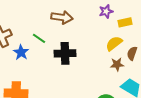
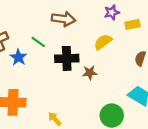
yellow semicircle: (114, 43) -> (103, 42), moved
brown star: (117, 64) -> (90, 73), moved

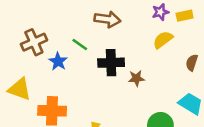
yellow rectangle: (133, 24) -> (185, 16), moved
yellow semicircle: (103, 42) -> (163, 40), moved

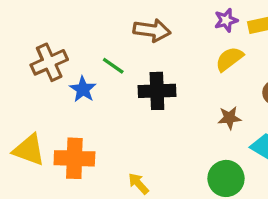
brown star: (136, 78) -> (229, 118), moved
yellow triangle: (20, 89) -> (29, 150), moved

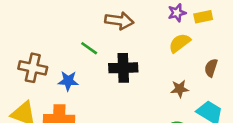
brown cross: (49, 62) -> (33, 68), moved, turned 36
blue star: (83, 89) -> (68, 81), moved, turned -30

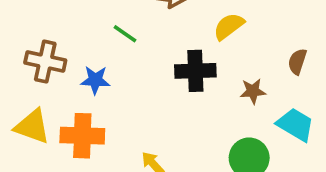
yellow semicircle: (180, 43) -> (229, 26), moved
black cross: (123, 68) -> (195, 71), moved

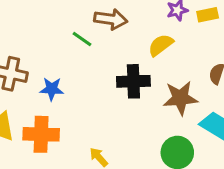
green line: (125, 34) -> (82, 39), moved
brown star: (253, 91) -> (180, 98), size x1.6

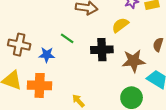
green line: (82, 39) -> (67, 38), moved

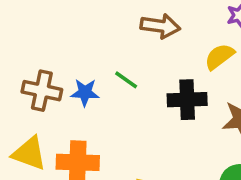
blue star: (47, 55) -> (85, 92), moved

